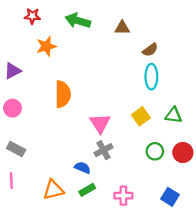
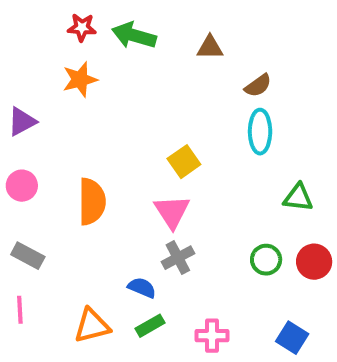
red star: (32, 16) -> (82, 27), moved
orange semicircle: (63, 94) -> (92, 202), moved
yellow square: (141, 116) -> (184, 162), moved

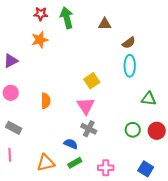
green arrow: (134, 35) -> (67, 18), turned 60
orange semicircle: (92, 202) -> (46, 101), size x0.7
gray cross: (178, 258) -> (89, 129), turned -35

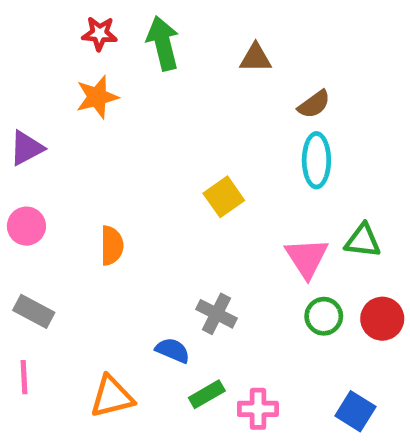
pink triangle: (86, 106) -> (307, 258), moved
green rectangle: (75, 163) -> (207, 394), moved

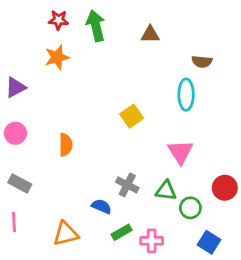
brown semicircle: (314, 104) -> (202, 62), moved, turned 42
green triangle: (363, 241) -> (166, 191), moved
green circle: (324, 316) -> (190, 208), moved

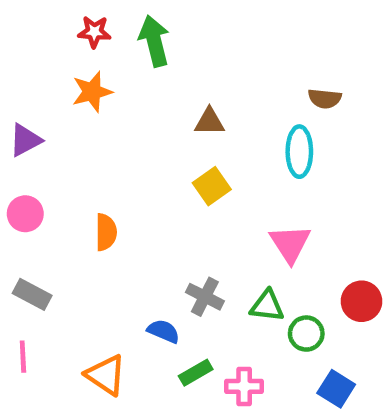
brown triangle: (150, 34) -> (209, 122), moved
orange triangle: (66, 234) -> (106, 375), turned 48

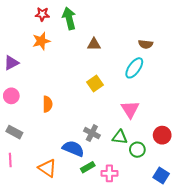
brown triangle: (209, 122) -> (94, 44), moved
cyan ellipse: (299, 152) -> (134, 68), turned 35
blue semicircle: (163, 331) -> (73, 149), size x1.5
blue square: (336, 389) -> (161, 175), moved

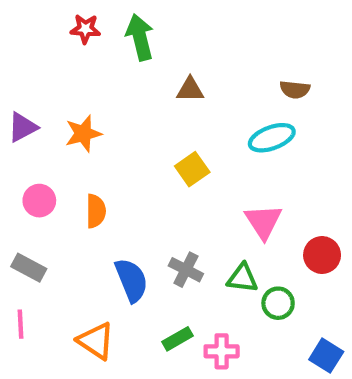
orange star: (41, 41) -> (83, 134), moved
cyan ellipse: (134, 68) -> (272, 138), turned 35
pink circle: (11, 96) -> (39, 201), moved
red circle: (162, 135) -> (322, 255), moved
blue semicircle: (73, 149) -> (131, 280), moved, turned 45

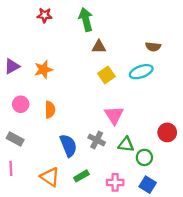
green arrow: (140, 37) -> (86, 20), moved
yellow square: (192, 169) -> (106, 75), moved
pink triangle: (263, 222) -> (114, 115), moved
green rectangle: (178, 339) -> (81, 176), moved
blue square: (326, 356) -> (148, 185), moved

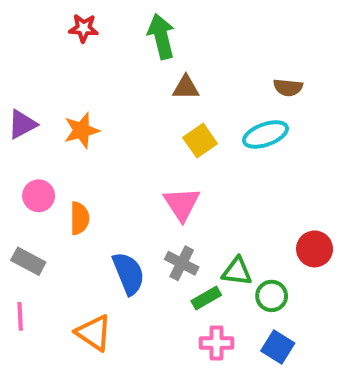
orange semicircle: (50, 110) -> (79, 218), moved
pink triangle: (114, 115) -> (182, 204), moved
green rectangle: (81, 176) -> (206, 298), moved

